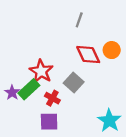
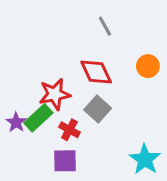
gray line: (79, 20) -> (105, 26), turned -48
red diamond: (88, 55) -> (96, 72), moved
red star: (41, 71) -> (55, 94), turned 30

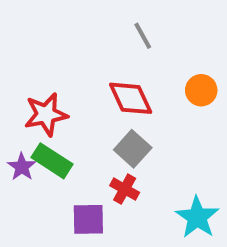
red star: (55, 94) -> (46, 114), moved
green rectangle: (38, 118) -> (52, 161), turned 76
red cross: (69, 130) -> (125, 189), moved

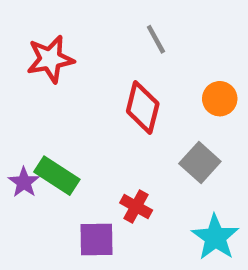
red diamond: (131, 98) -> (143, 107), turned 39
red star: (46, 114) -> (50, 59), moved
gray square: (133, 149) -> (200, 163), moved

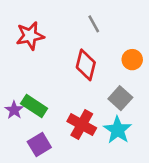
red cross: (136, 207) -> (82, 125), size x1.5
cyan star: (215, 237) -> (118, 130), moved
purple square: (96, 240) -> (39, 145), moved, turned -30

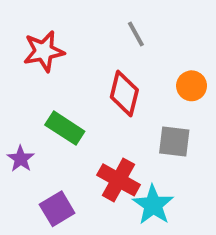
gray square: (120, 98) -> (174, 142), turned -35
green rectangle: (34, 106) -> (65, 128), moved
cyan star: (118, 130) -> (153, 205), moved

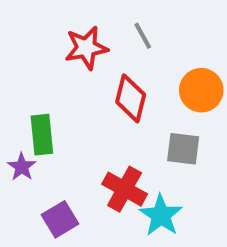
red star: (44, 51) -> (86, 48), moved
orange circle: (192, 86) -> (201, 90), size x1.4
green rectangle: (65, 128) -> (42, 135), moved, turned 51

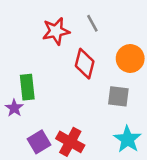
red cross: (125, 189) -> (70, 142), moved
cyan star: (161, 215) -> (128, 139), moved

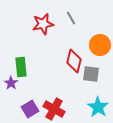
red diamond: (85, 64) -> (74, 61), moved

